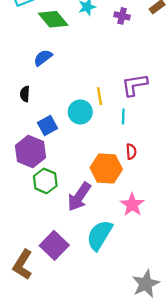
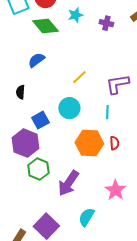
yellow line: (99, 96) -> (79, 77), moved, turned 56
orange hexagon: (106, 168) -> (89, 143), moved
cyan semicircle: (99, 235) -> (86, 217), size x0.7

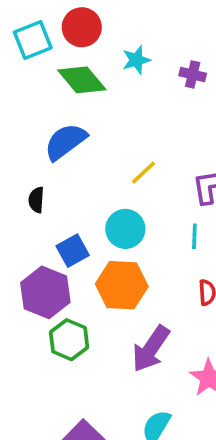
blue semicircle: (36, 60) -> (65, 142), size x1.4
orange hexagon: (89, 143) -> (122, 285), moved
purple arrow: (68, 183) -> (151, 349), moved

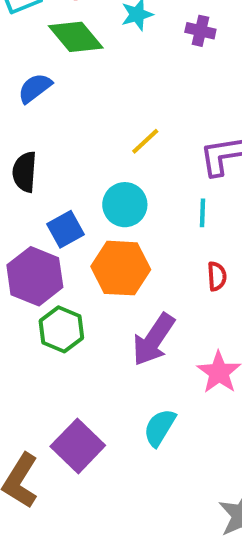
blue semicircle: (65, 142) -> (35, 88), moved, size x0.7
black semicircle: (36, 200) -> (25, 172), size x1.4

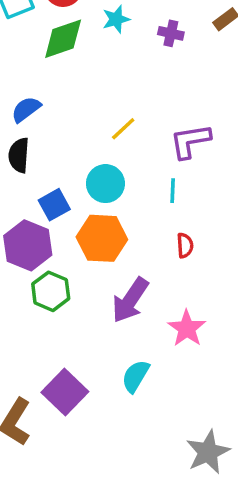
green diamond: (76, 37) -> (63, 39), turned -69
blue semicircle: (35, 88) -> (26, 109), moved

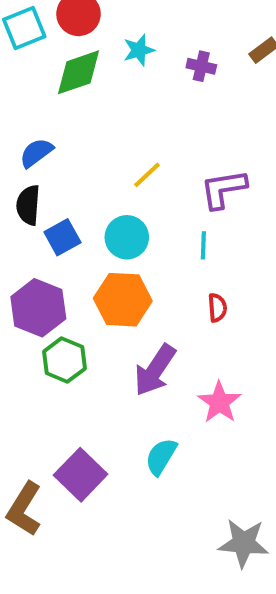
blue square: (54, 205) -> (62, 237), moved
gray star: (208, 452) -> (244, 543), turned 30

